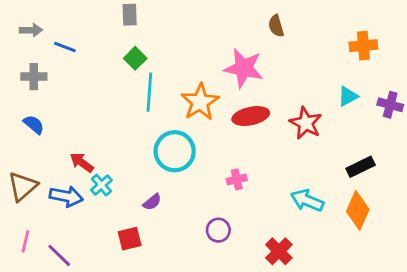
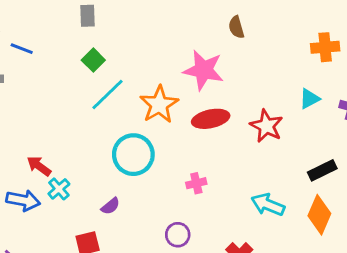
cyan line: (149, 92) -> (108, 94), turned 42

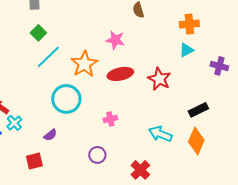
orange cross: (325, 47) -> (189, 24), moved
pink star: (203, 70) -> (115, 40), size x0.7
cyan triangle: (309, 99) -> (186, 50), moved

